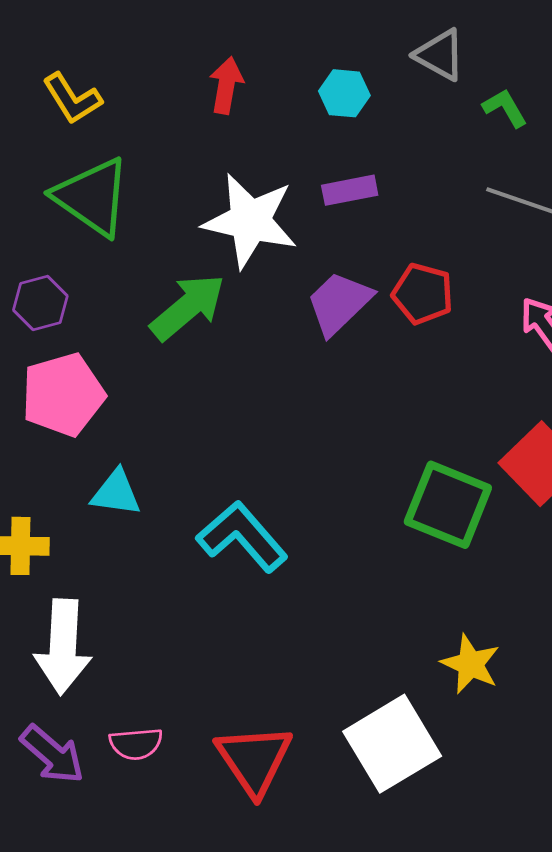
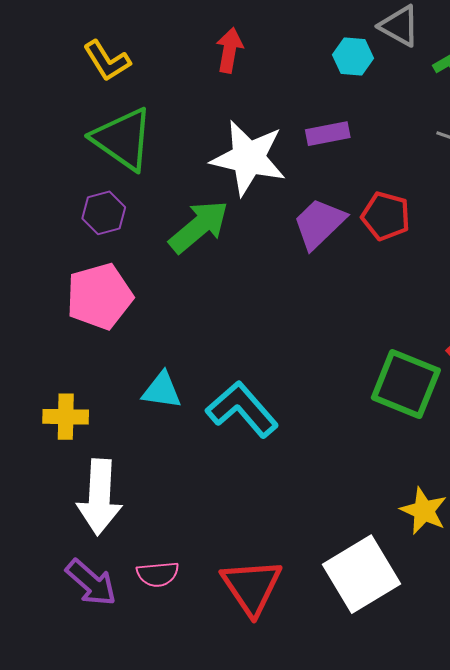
cyan hexagon: (344, 93) -> (353, 57), moved
purple hexagon: (40, 303) -> (104, 213), moved
cyan triangle: (116, 493) -> (162, 390), moved

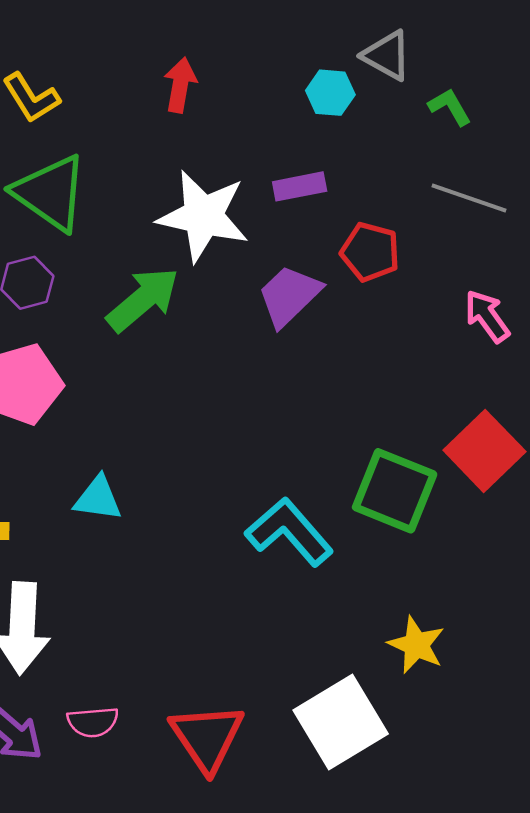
red pentagon: (386, 216) -> (370, 252), moved
cyan L-shape: (242, 409) -> (289, 532), moved

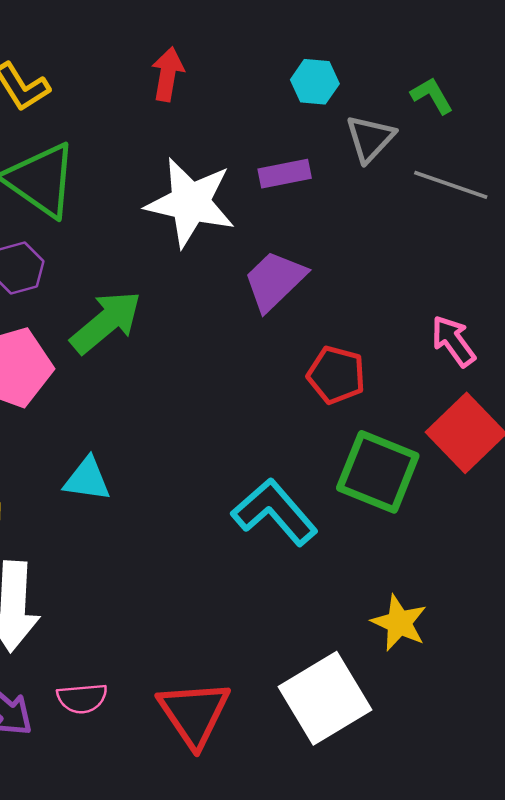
gray triangle: (387, 55) -> (370, 138), moved, turned 44
red pentagon: (370, 252) -> (336, 375), moved
green arrow: (143, 299) -> (106, 322), moved
pink arrow: (487, 316) -> (453, 341), moved

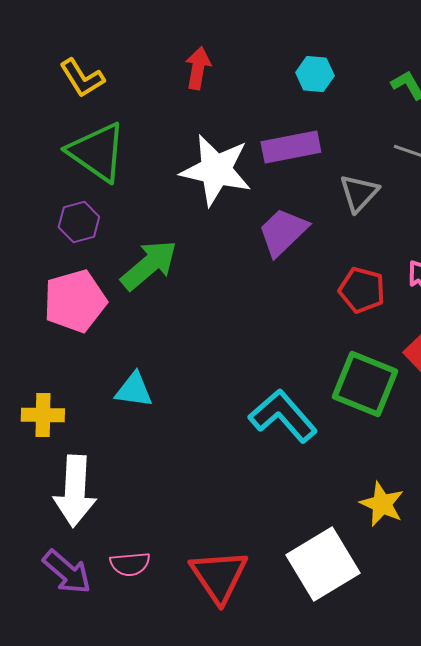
gray triangle: (370, 138) -> (359, 193), moved
purple rectangle: (285, 174) -> (291, 147), size x1.4
red pentagon: (336, 375) -> (362, 290), moved

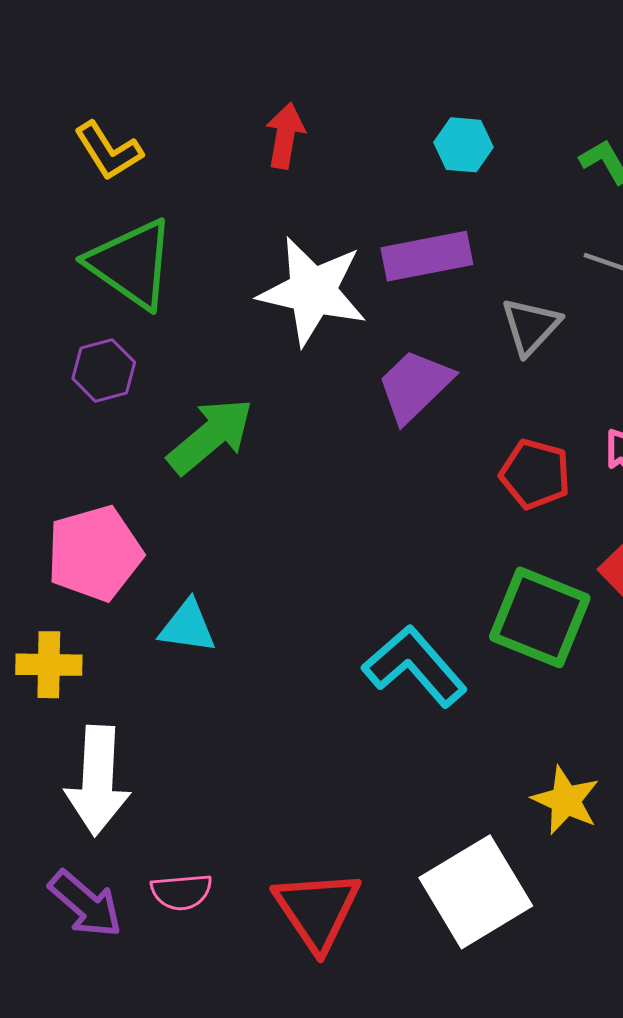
pink pentagon: (75, 301) -> (95, 553), moved

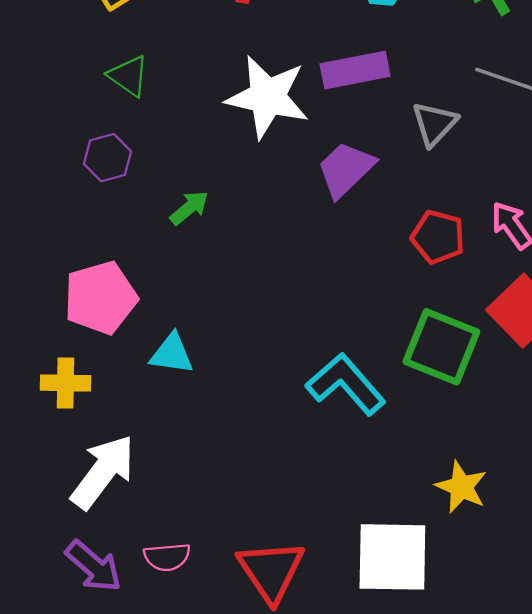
green triangle: (131, 264) -> (129, 76), size x0.6
green arrow: (210, 436) -> (189, 208), size x0.6
white arrow: (98, 781) -> (103, 472), turned -146
white square: (476, 892) -> (392, 557), turned 32

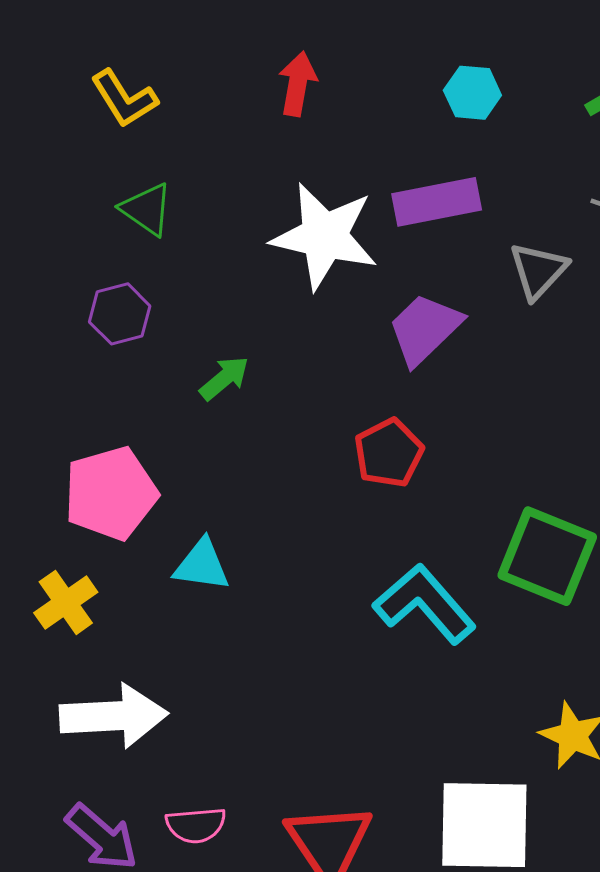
red pentagon: (438, 237) -> (389, 453), moved, turned 30
yellow cross: (65, 383) -> (66, 602), turned -36
white arrow: (103, 472) -> (114, 716), turned 50

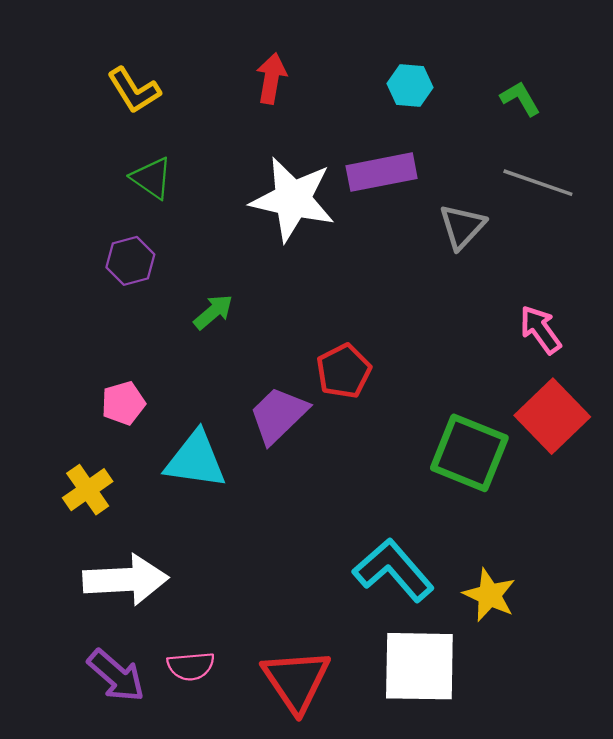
purple trapezoid: (425, 329) -> (278, 415), moved
pink pentagon: (111, 493) -> (123, 403), size x0.6
cyan triangle: (202, 565) -> (196, 460), size x1.4
cyan L-shape: (425, 604) -> (393, 570), moved

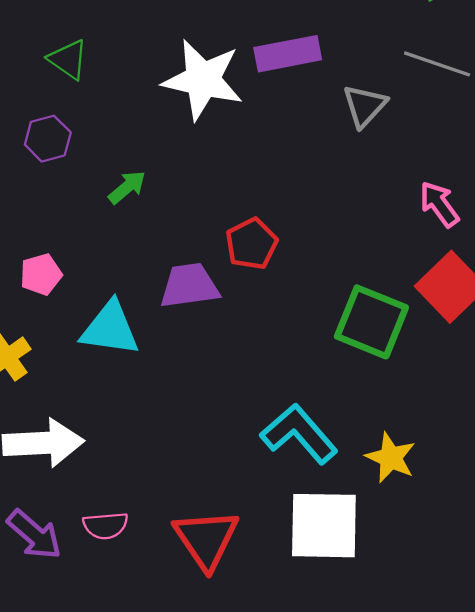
purple trapezoid: (278, 415) -> (189, 286), turned 36

